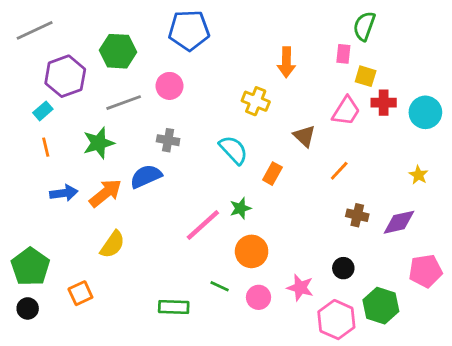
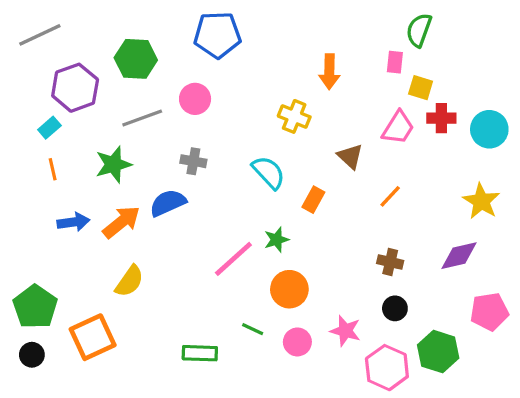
yellow star: (418, 175) -> (481, 201), size x1.6
brown cross: (357, 215) -> (390, 262), moved
orange square: (80, 293) -> (93, 337), size x1.6

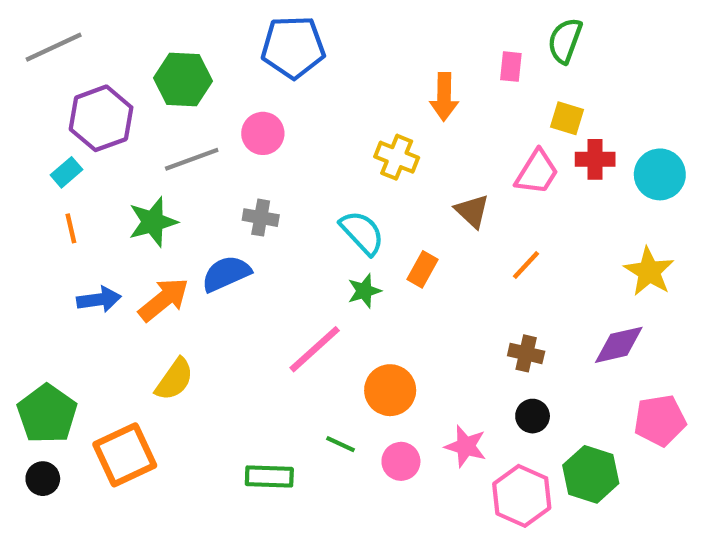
pink rectangle: (395, 62) -> (511, 67), moved
green star: (277, 240) -> (364, 291), moved

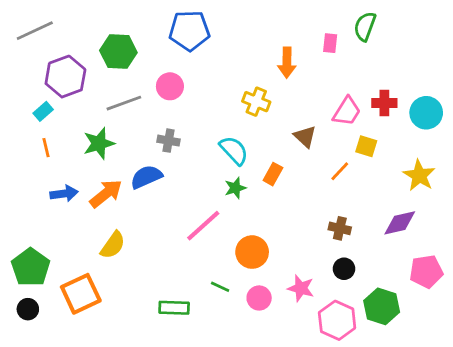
yellow square: (567, 118) -> (366, 146), moved

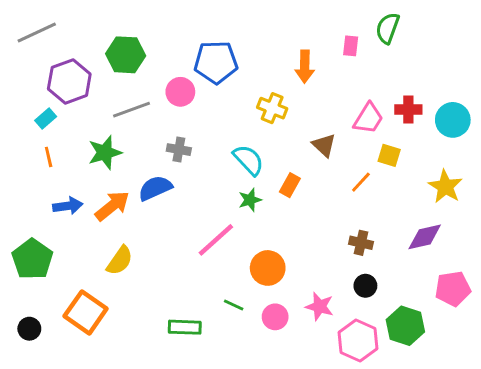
blue pentagon: (189, 31) -> (216, 62), moved
green pentagon: (31, 267) -> (32, 259), moved
orange square: (81, 294) -> (86, 312), turned -30

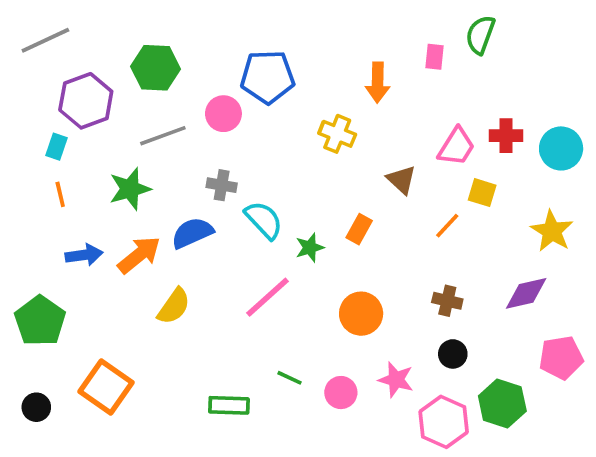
cyan rectangle: (46, 118) -> (56, 147), turned -30
cyan semicircle: (248, 160) -> (264, 220), moved
yellow semicircle: (120, 261) -> (174, 306), moved
orange circle: (268, 268) -> (361, 314), moved

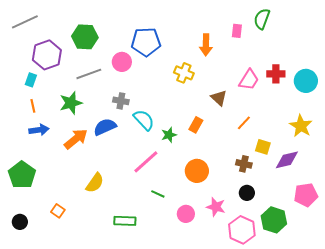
yellow square: (482, 193) -> (263, 147), moved
blue arrow: (84, 255) -> (39, 130), moved
yellow semicircle: (174, 306) -> (95, 183), moved
green line: (290, 378) -> (158, 194), moved
orange square: (106, 387) -> (58, 211), size x0.5

